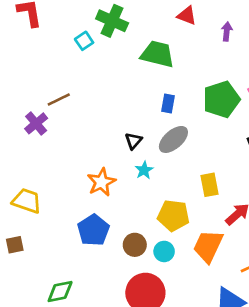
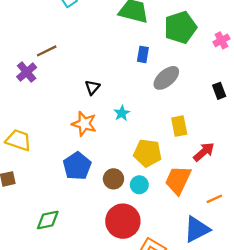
green pentagon: (221, 99) -> (180, 27), moved
gray ellipse: (173, 139) -> (166, 78), moved
black triangle: (133, 141) -> (92, 87), moved
orange star: (101, 182) -> (84, 124), turned -30

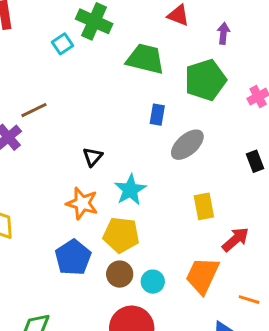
cyan star: (122, 113) -> (130, 190), size x1.5
yellow pentagon: (148, 153) -> (121, 235), moved
orange line: (214, 199) -> (249, 300), turned 42

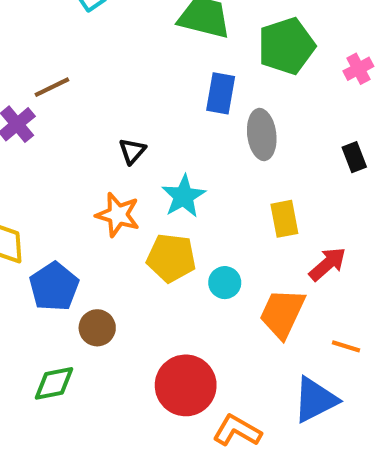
blue rectangle: (157, 115) -> (221, 93), size x1.4
gray ellipse: (187, 145) -> (262, 134), turned -56
blue pentagon: (73, 257) -> (54, 287), moved
brown circle: (120, 274) -> (97, 328), moved
cyan circle: (153, 282) -> (225, 283), moved

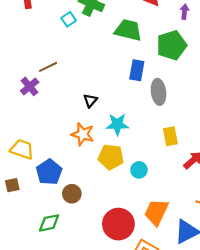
cyan star: (184, 196) -> (117, 124), turned 30
orange trapezoid: (282, 313) -> (156, 212), moved

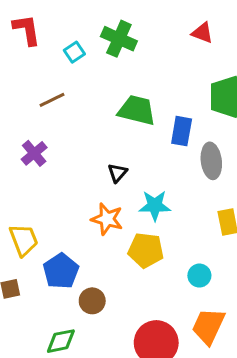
cyan square: (69, 19) -> (74, 52), moved
green trapezoid: (128, 30) -> (137, 110), moved
brown line: (48, 67) -> (52, 100), moved
yellow trapezoid: (22, 149) -> (24, 240), turned 50
cyan circle: (139, 170) -> (199, 276), moved

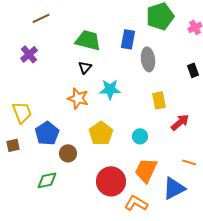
green trapezoid: (137, 110) -> (88, 40), moved
yellow pentagon: (146, 250) -> (101, 133), moved, turned 30

